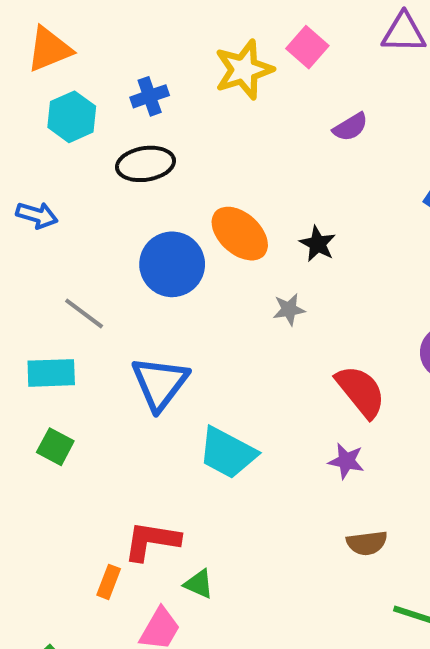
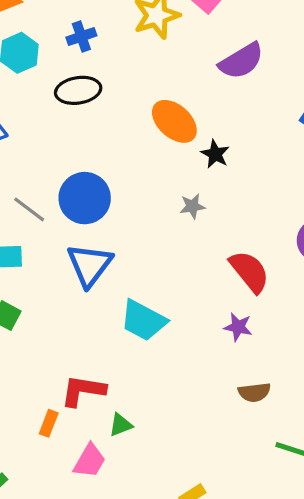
purple semicircle: (350, 127) -> (241, 61), size x1.6
orange ellipse: (240, 234) -> (174, 121), moved
blue circle: (172, 264) -> (85, 198), moved
green triangle: (199, 584) -> (121, 425), turned -45

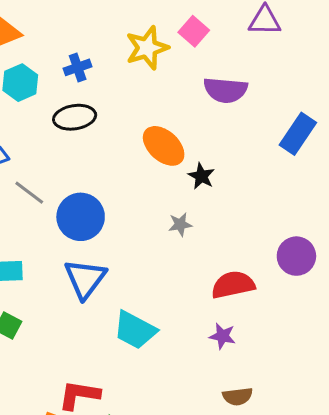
purple semicircle: (241, 61) -> (225, 90), turned 36
gray line: (29, 209) -> (29, 193), moved
red semicircle: (249, 271) -> (233, 285), turned -63

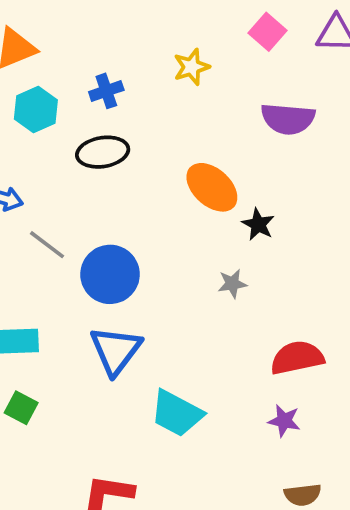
pink square: (194, 31) -> (267, 32), moved
yellow star: (147, 48) -> (192, 67), size x0.7

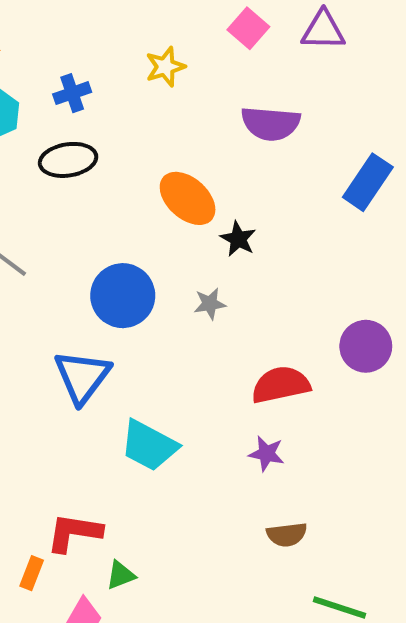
blue circle: (110, 274) -> (123, 296), moved

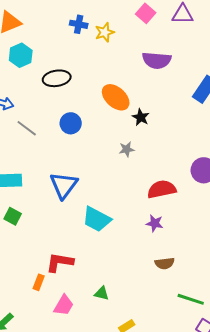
blue cross: (72, 93) -> (79, 24), moved, turned 30
blue circle: (123, 296) -> (71, 123), moved, size x0.7
green triangle: (121, 575) -> (102, 293), moved, turned 35

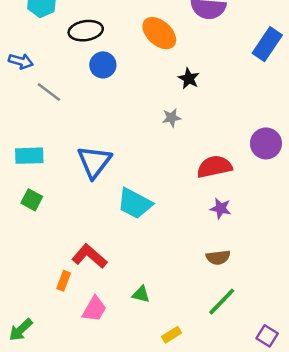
orange ellipse: (116, 97) -> (159, 33), moved
blue circle: (71, 123) -> (103, 65), moved
purple star: (155, 223) -> (221, 208), moved
red L-shape: (60, 262) -> (89, 256), turned 32
green line: (191, 299) -> (222, 302), moved, turned -64

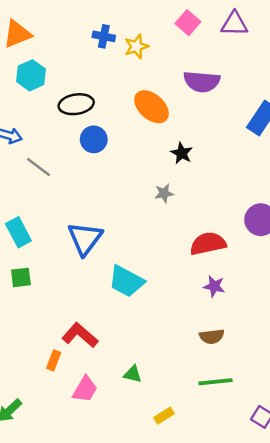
cyan rectangle: (29, 156) -> (18, 232), turned 64
green square: (32, 200) -> (21, 277), turned -35
green line: (222, 302) -> (216, 382), turned 40

